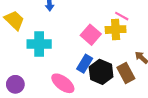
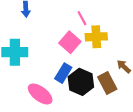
pink line: (122, 16) -> (82, 18), moved, turned 32

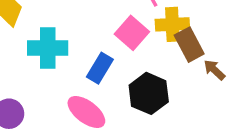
blue rectangle: (63, 73) -> (100, 68), moved
brown rectangle: (107, 83) -> (189, 45), moved

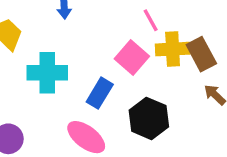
brown rectangle: (189, 45) -> (201, 54), moved

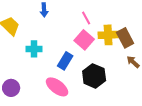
pink line: (151, 20) -> (86, 18), moved
cyan cross: (47, 73) -> (34, 49), size x0.7

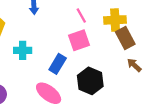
yellow cross: (108, 35) -> (115, 20), moved
pink square: (84, 40) -> (79, 40), turned 30

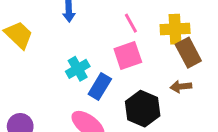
cyan cross: (23, 50) -> (78, 69), moved, turned -30
brown arrow: (134, 65) -> (181, 87), moved, turned -49

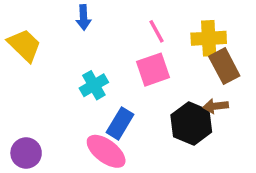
blue rectangle: (100, 87) -> (120, 123), moved
black hexagon: (143, 109) -> (191, 123), moved

